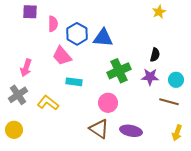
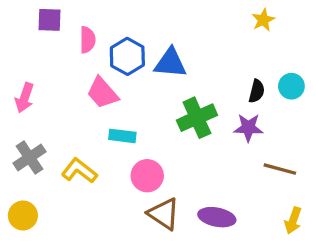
pink arrow: (26, 68) -> (25, 98), moved
cyan circle: (176, 80) -> (291, 86), moved
pink circle: (108, 103) -> (147, 176), moved

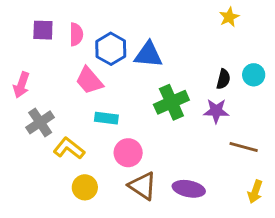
purple square: (49, 20) -> (43, 30), moved
gray cross: (30, 157) -> (40, 122), moved
yellow circle: (23, 215) -> (85, 187), moved

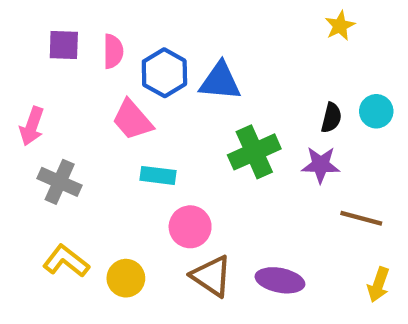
gray cross: (40, 122) -> (60, 182), turned -32
yellow L-shape: (69, 148) -> (66, 261), moved

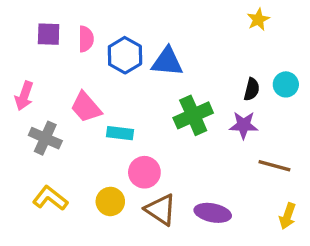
pink trapezoid: (132, 120) -> (86, 107), moved
yellow circle: (126, 278) -> (110, 201), moved

